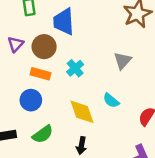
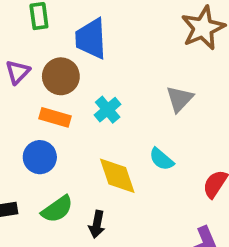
black arrow: (81, 146) -> (97, 224), moved

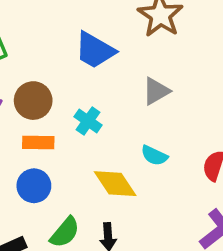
blue trapezoid: (91, 39) -> (95, 50), moved, turned -42
gray triangle: (180, 99) -> (156, 91), turned 32

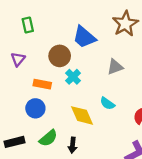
brown circle: (33, 101) -> (60, 56), moved

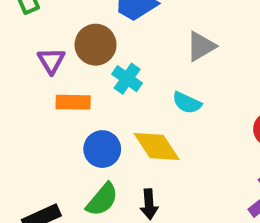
purple triangle: (18, 59) -> (51, 61), moved
cyan semicircle: (107, 103) -> (187, 103), moved
blue circle: (35, 108) -> (102, 149), moved

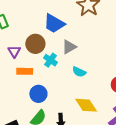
gray triangle: (201, 46) -> (69, 47), moved
yellow diamond: (157, 146) -> (86, 105), moved

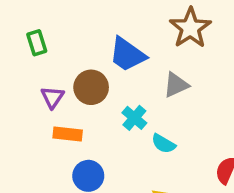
gray triangle: (69, 47) -> (176, 85), moved
cyan cross: (50, 60) -> (134, 118), moved

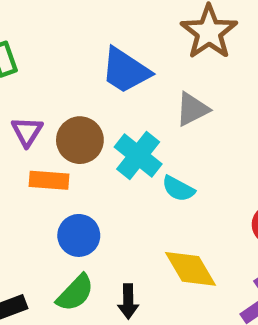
brown circle: (91, 87) -> (80, 140), moved
cyan cross: (134, 118) -> (138, 155), size x1.4

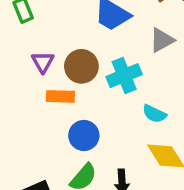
cyan cross: (138, 155) -> (124, 76), turned 32
cyan semicircle: (178, 189) -> (154, 114), moved

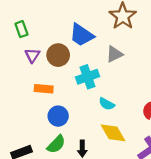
purple triangle: (43, 62) -> (32, 55), moved
brown circle: (81, 66) -> (58, 55), moved

